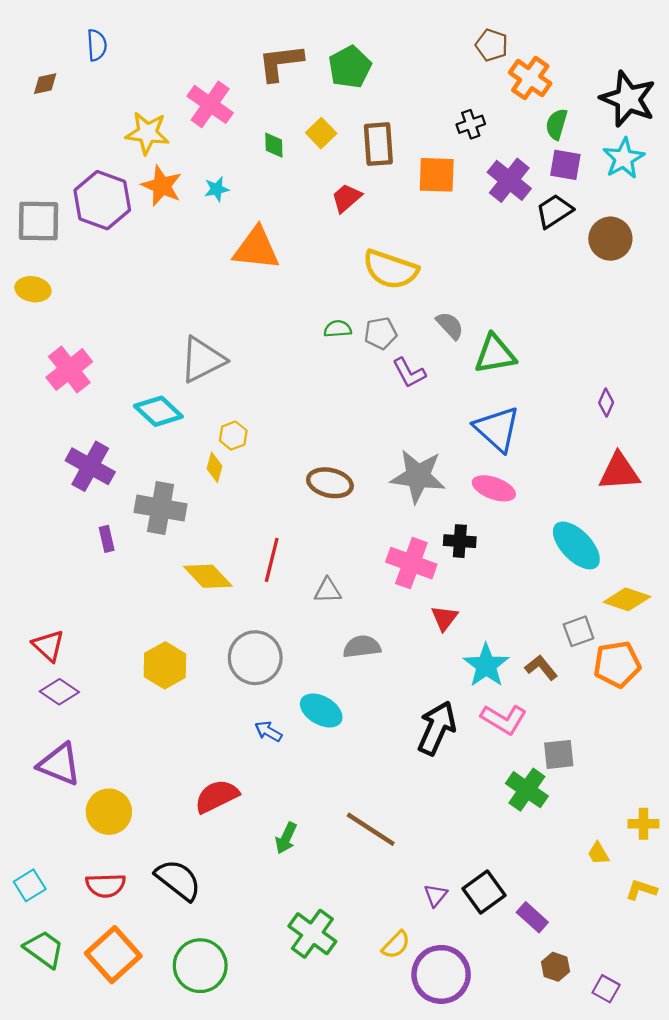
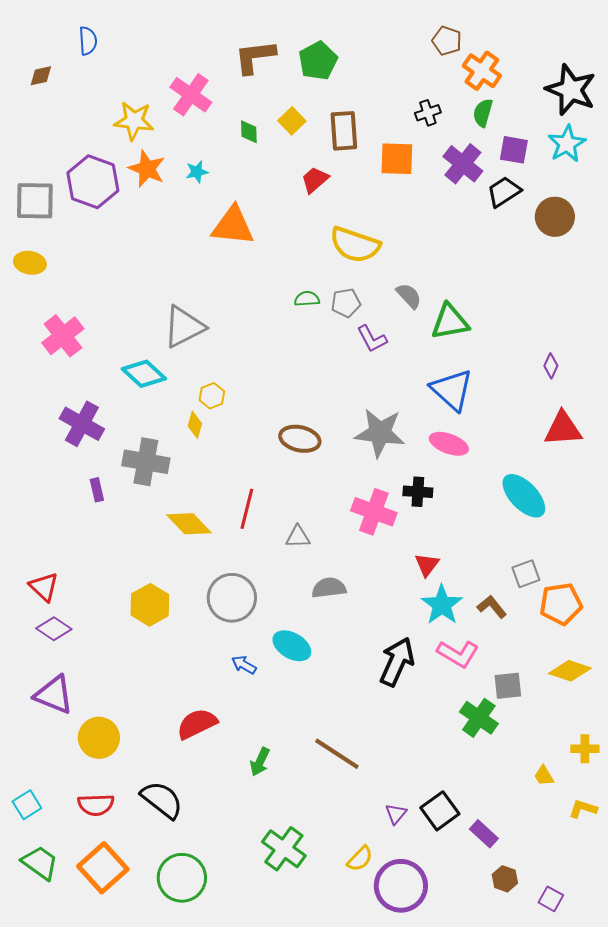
green semicircle: (557, 124) -> (483, 113), moved
yellow diamond: (627, 599) -> (570, 671), moved
red triangle: (444, 618) -> (427, 565), moved

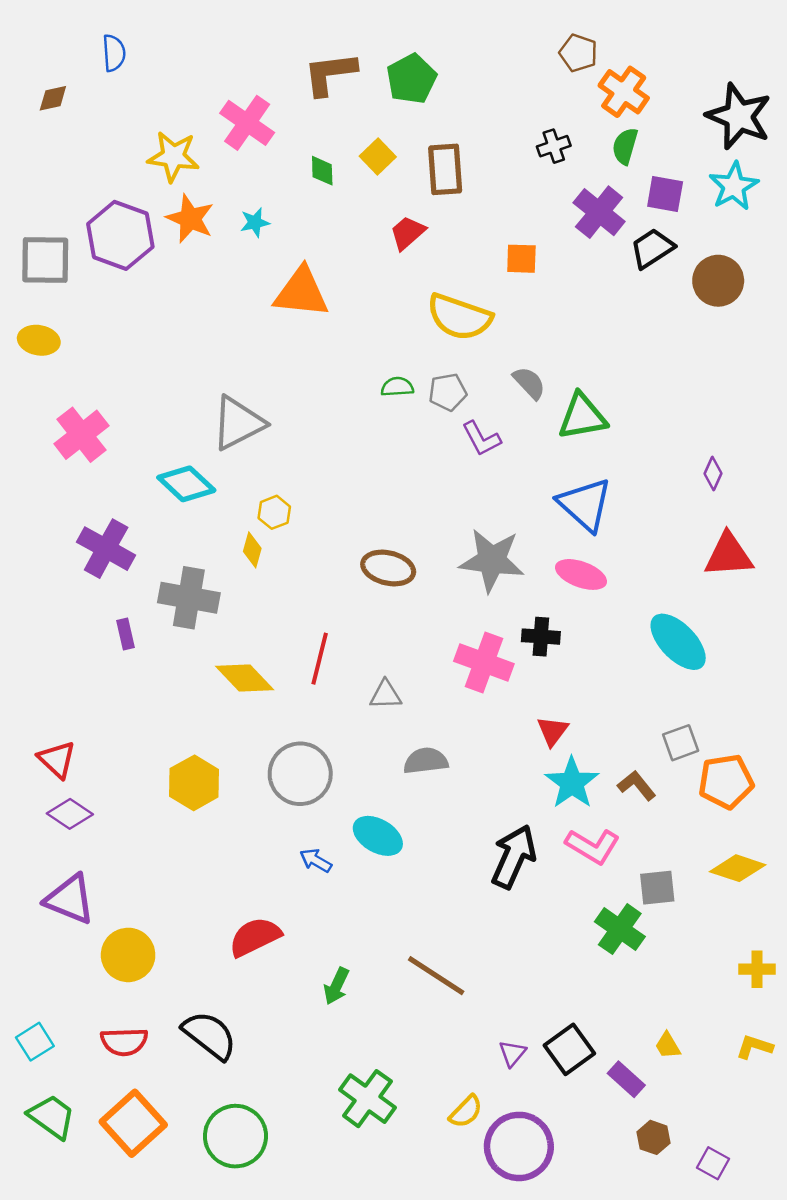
orange square: (397, 159) -> (521, 259), moved, size x0.7
yellow trapezoid: (544, 776) -> (668, 1046), moved

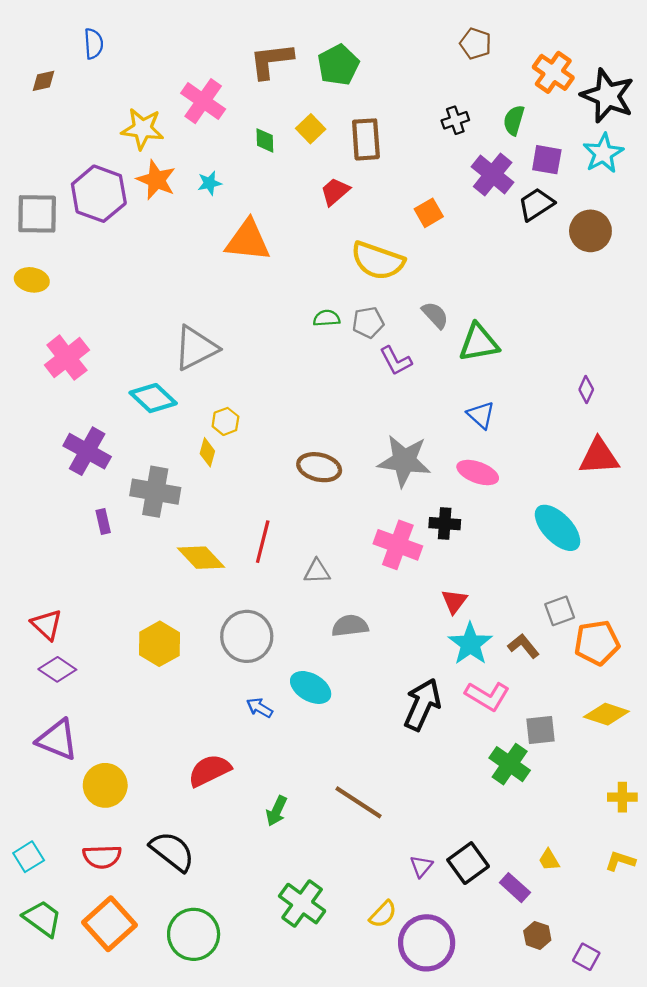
orange cross: (624, 92) -> (553, 72), moved
orange square: (521, 259) -> (429, 213), turned -32
blue triangle: (585, 505) -> (481, 415), size x0.6

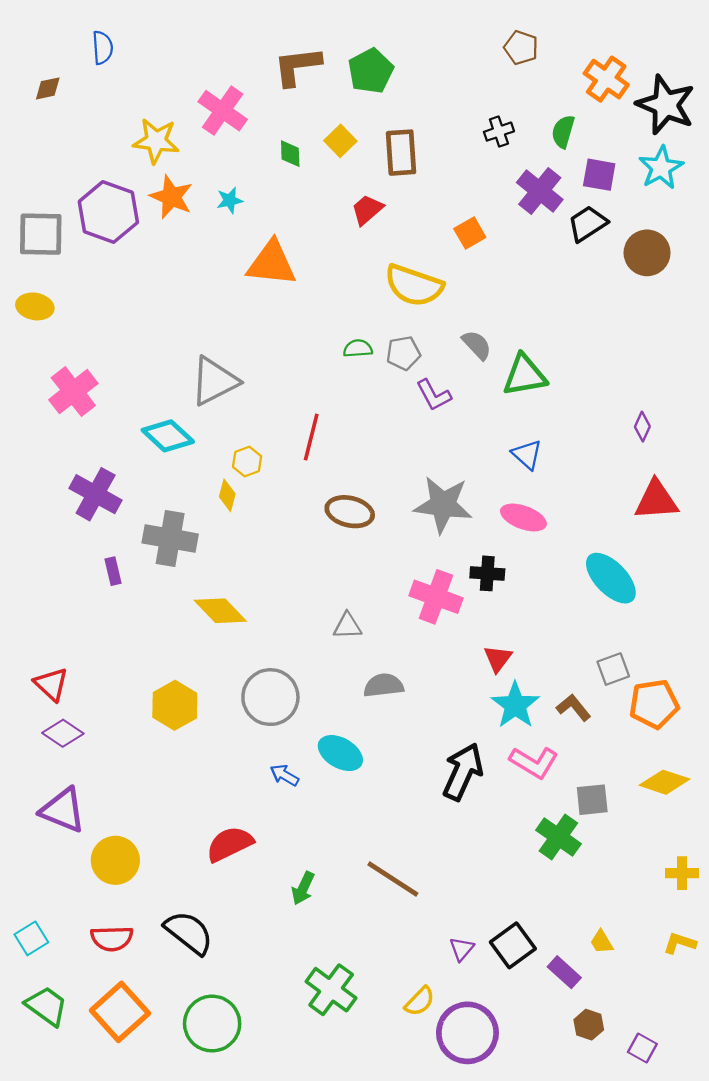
red line: (263, 542) -> (311, 437), moved

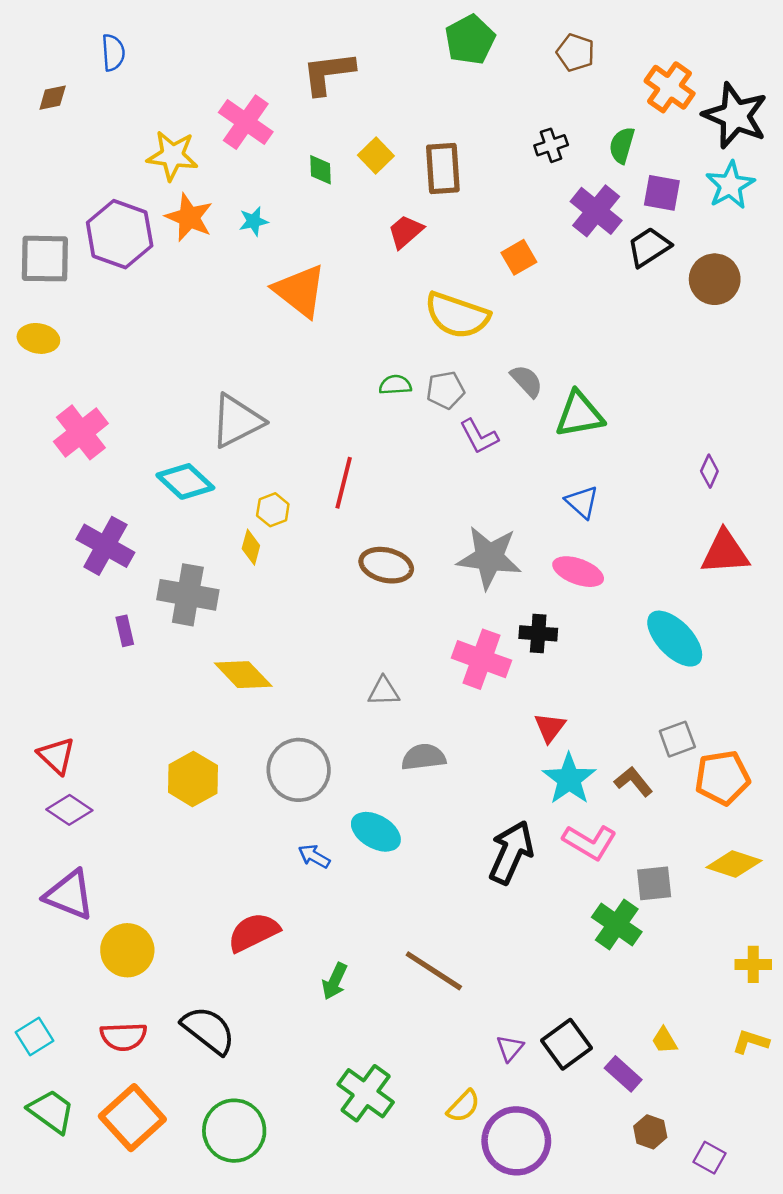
green pentagon: (371, 71) -> (470, 40), moved
orange triangle: (272, 263) -> (300, 291), turned 32

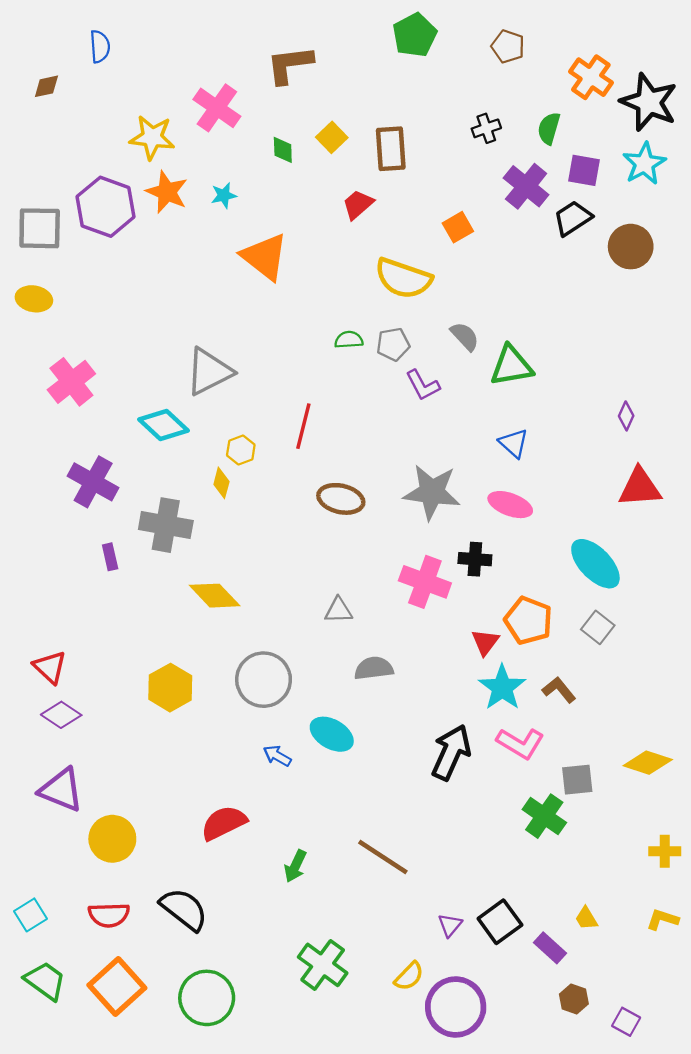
gray square: (677, 739) -> (598, 627), moved, turned -32
orange pentagon: (722, 778) -> (528, 621), moved, turned 30

